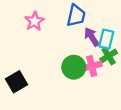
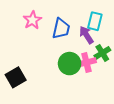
blue trapezoid: (76, 16) -> (61, 29), moved
cyan rectangle: (106, 39) -> (95, 21), moved

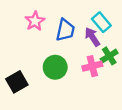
cyan rectangle: (95, 21) -> (101, 22), turned -54
green circle: (70, 64) -> (55, 67), moved

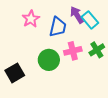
purple arrow: (92, 37) -> (77, 15), moved
pink cross: (92, 66) -> (73, 51), moved

